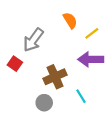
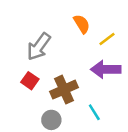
red square: (15, 64) -> (30, 81), moved

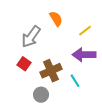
orange semicircle: (82, 24) -> (56, 19), moved
cyan line: (94, 112) -> (75, 81), moved

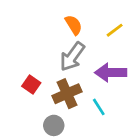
yellow line: (85, 31) -> (115, 30), moved
gray arrow: (31, 37) -> (72, 57), moved

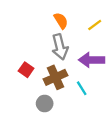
gray arrow: (72, 57) -> (60, 47), turned -50

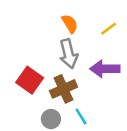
red square: (26, 70) -> (30, 80), size x1.5
cyan line: (82, 88) -> (81, 117), moved

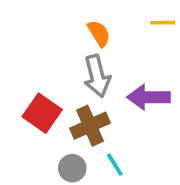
yellow line: (109, 29) -> (163, 23), moved, turned 36

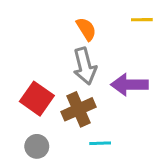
cyan line: (115, 165) -> (100, 143), turned -60
gray circle: (72, 168) -> (37, 146), moved

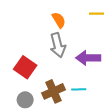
brown cross: (78, 109) -> (54, 91), moved
cyan line: (100, 143) -> (79, 89), moved

